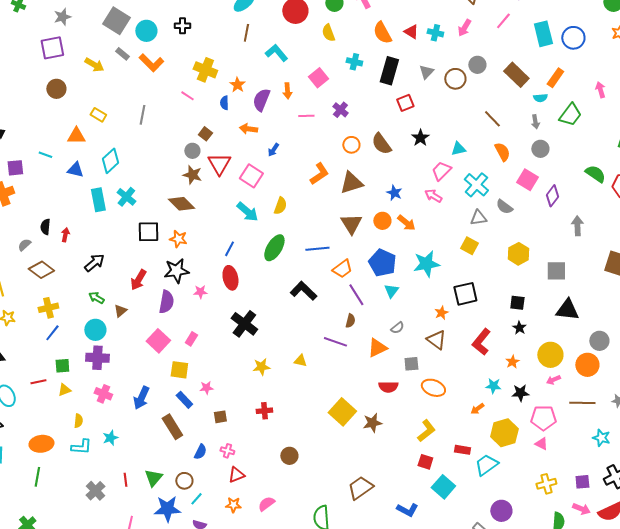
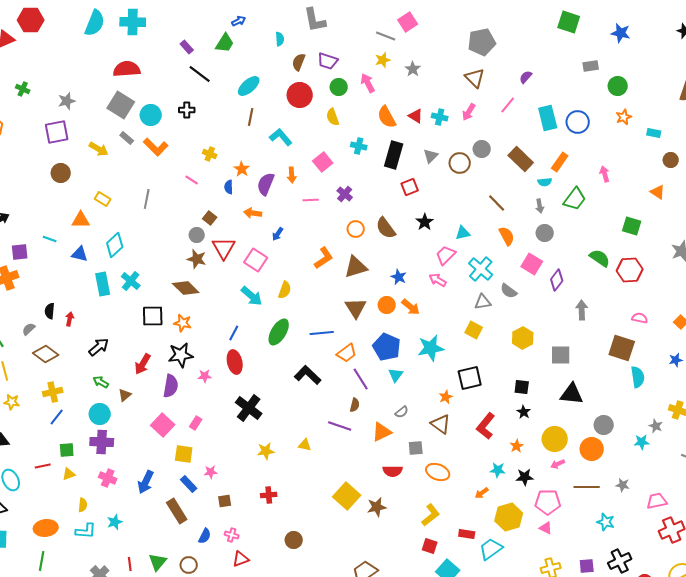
yellow cross: (205, 70) -> (210, 154), size x0.6

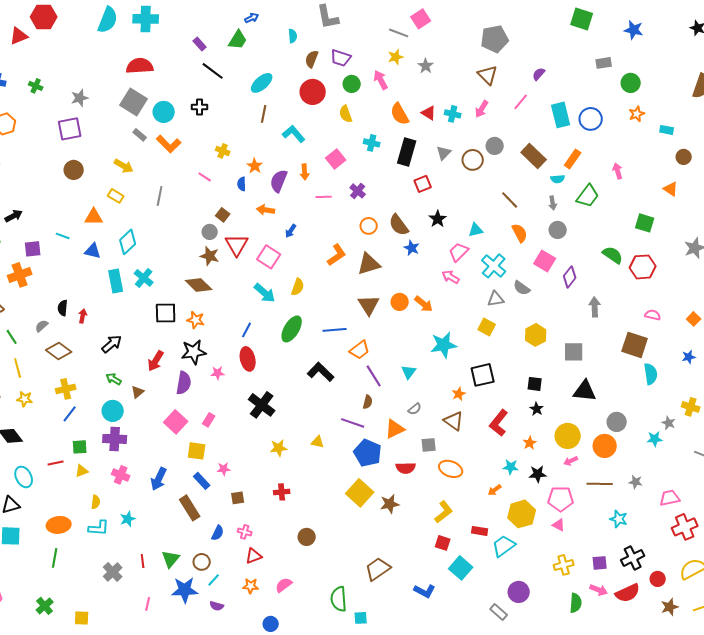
yellow arrow: (99, 149) -> (124, 166), moved
blue star: (399, 277) -> (412, 248), moved
blue pentagon: (387, 347) -> (368, 453), moved

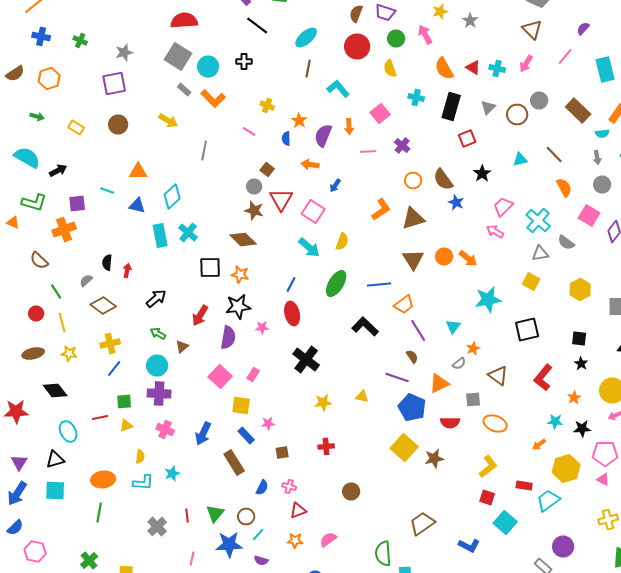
yellow rectangle: (116, 196) -> (76, 128), moved
cyan triangle: (476, 230) -> (520, 160), moved
orange star: (459, 394) -> (473, 348), moved
brown semicircle: (368, 402) -> (412, 356), turned -48

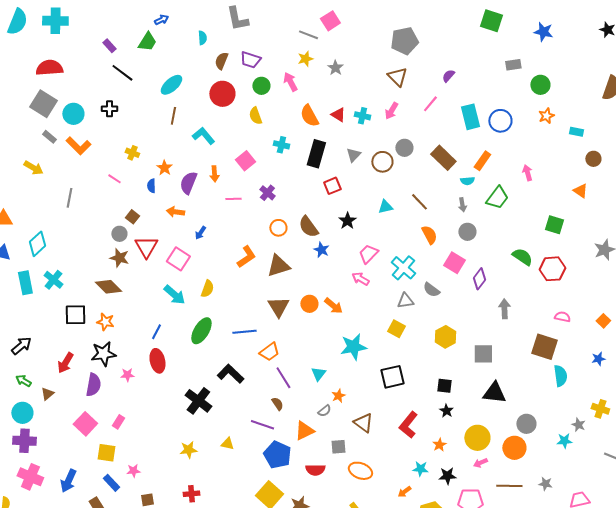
black cross: (306, 360) -> (198, 401), moved
pink cross: (165, 430) -> (30, 477), size x1.4

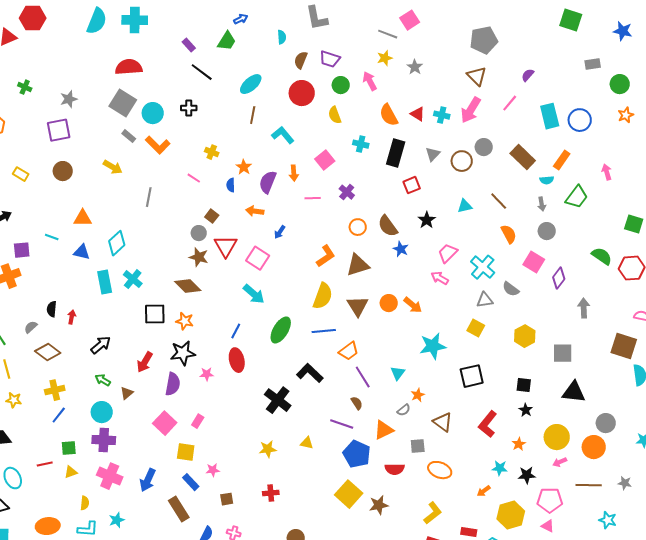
pink arrow: (391, 111) -> (471, 110), size x1.5
yellow semicircle: (207, 289) -> (323, 296), moved, size x1.5

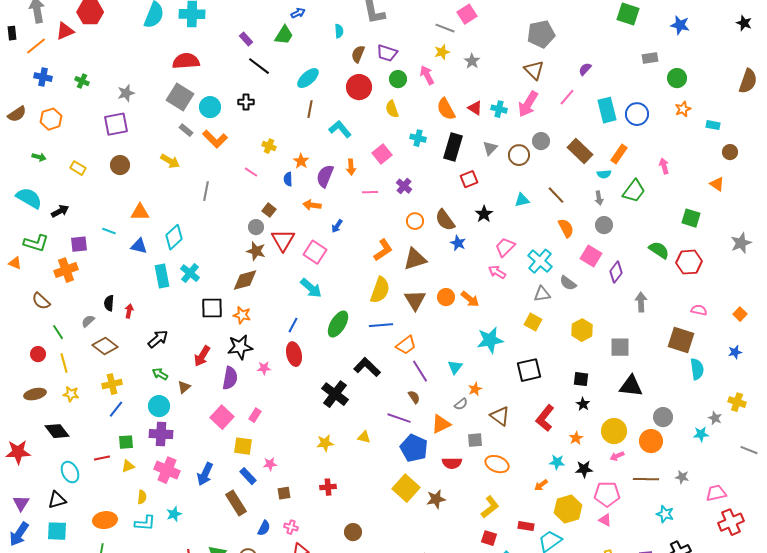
brown diamond: (188, 286) -> (245, 280), turned -60

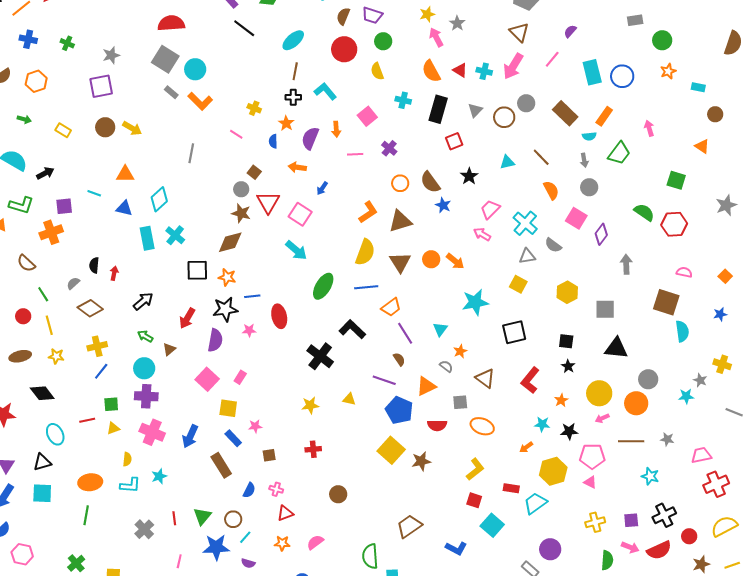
pink arrow: (427, 75) -> (436, 37), moved
black cross: (246, 102) -> (293, 97), moved
yellow arrow: (170, 161) -> (132, 128), moved
blue line: (293, 325) -> (252, 296), moved, turned 56
gray semicircle: (461, 404) -> (446, 366), turned -104

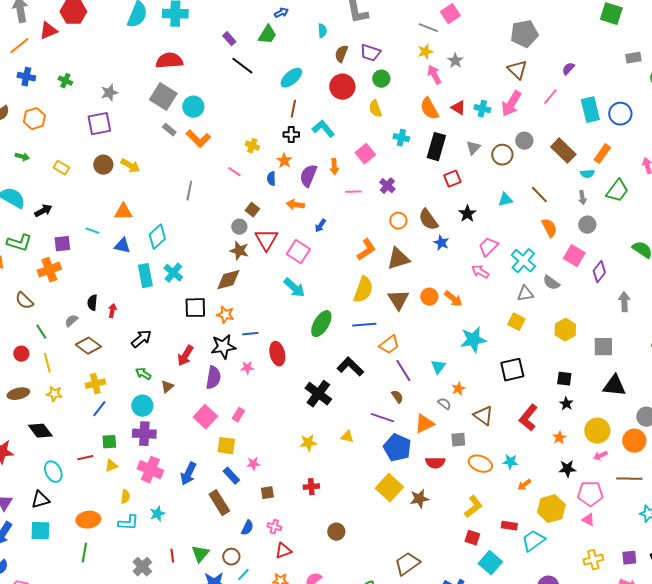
cyan star: (542, 424) -> (510, 462), moved

